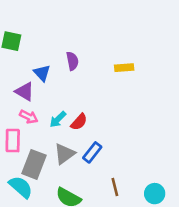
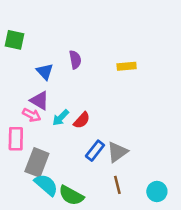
purple triangle: (25, 91) -> (40, 100), moved
gray triangle: (64, 154) -> (117, 152), moved
cyan semicircle: (21, 187) -> (46, 185), moved

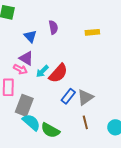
red semicircle: (82, 120) -> (58, 73), size x1.5

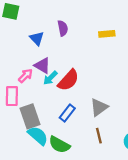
purple triangle: (26, 58) -> (42, 66), moved
pink arrow: (20, 69) -> (25, 76), turned -72
blue rectangle: (68, 96) -> (67, 113), moved
gray rectangle: (24, 105) -> (30, 116), turned -40

